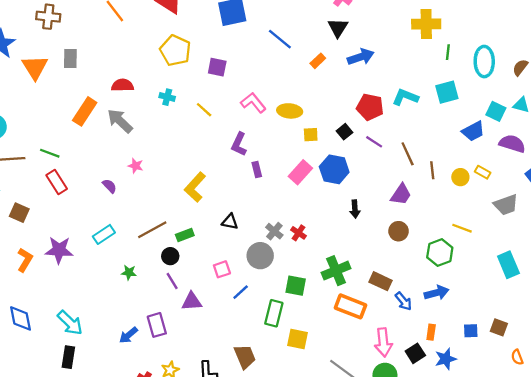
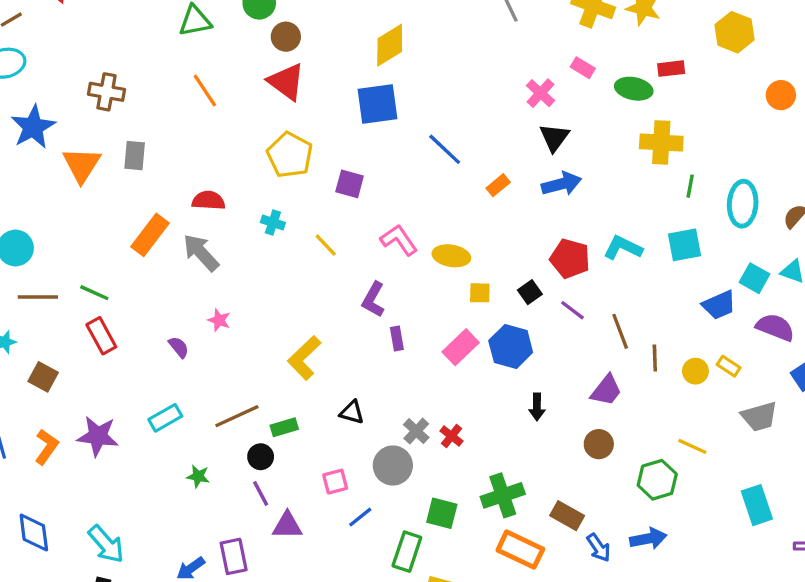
black triangle: (338, 28) -> (554, 137), moved

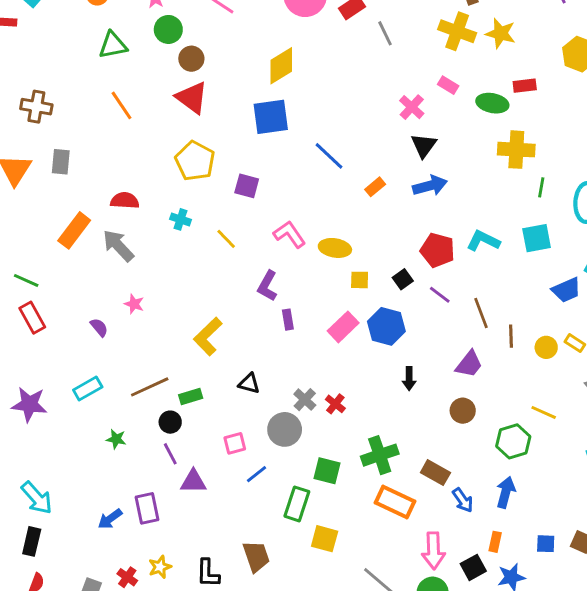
blue arrow: (648, 539) -> (506, 492), turned -64

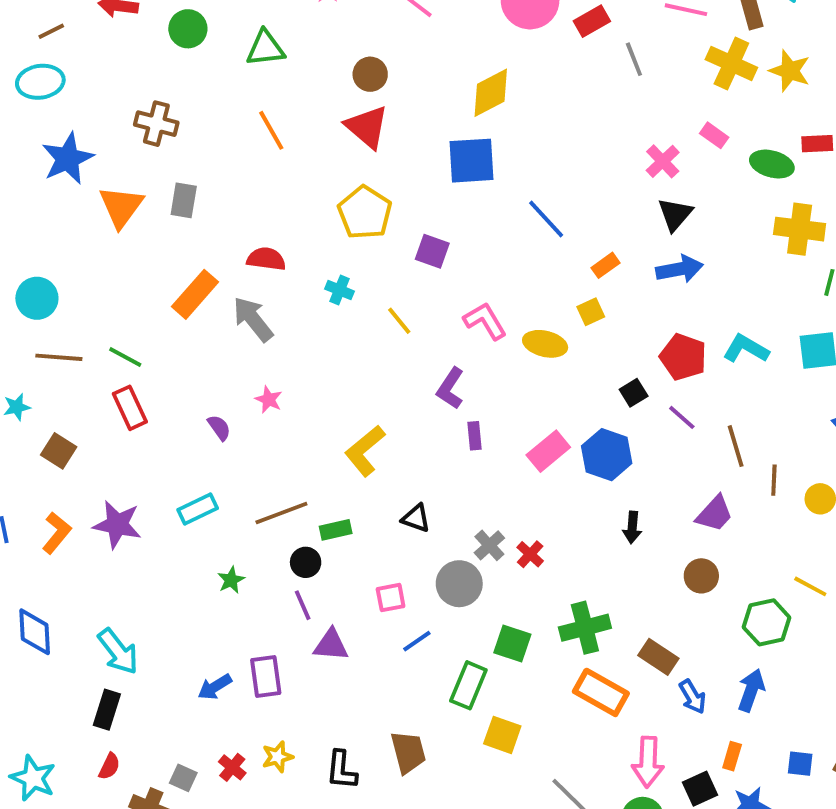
green circle: (168, 29) -> (188, 29), moved
yellow square: (360, 280) -> (591, 312), moved, turned -30
green star: (116, 439) -> (231, 580), turned 30

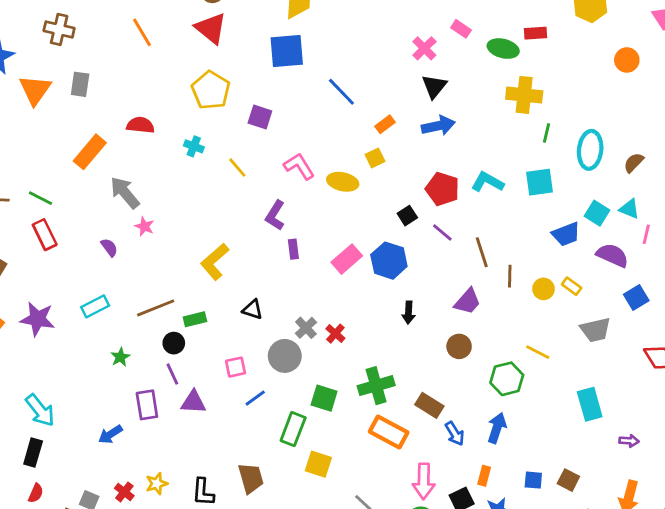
gray arrow: (253, 319) -> (125, 193), moved
purple rectangle: (266, 676) -> (147, 405), moved

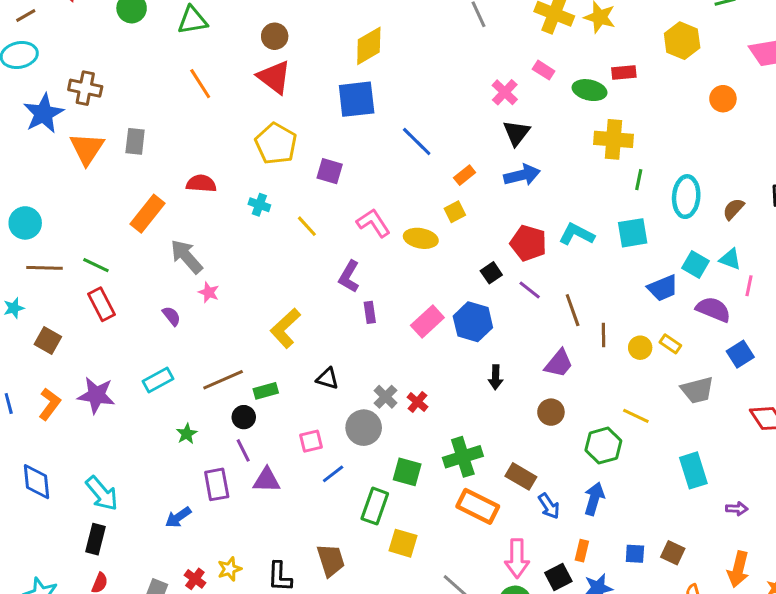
brown cross: (59, 29) -> (85, 88), moved

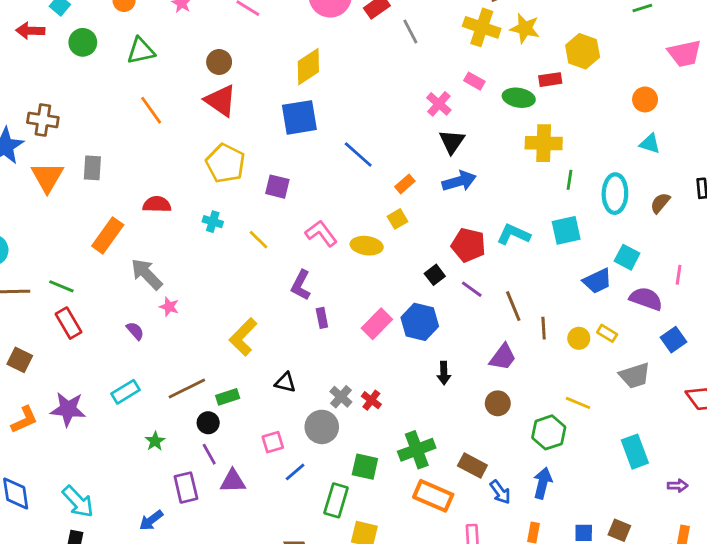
yellow hexagon: (682, 41) -> (583, 51), moved
cyan triangle: (730, 259) -> (650, 144), moved
orange L-shape: (50, 404) -> (24, 420), turned 32

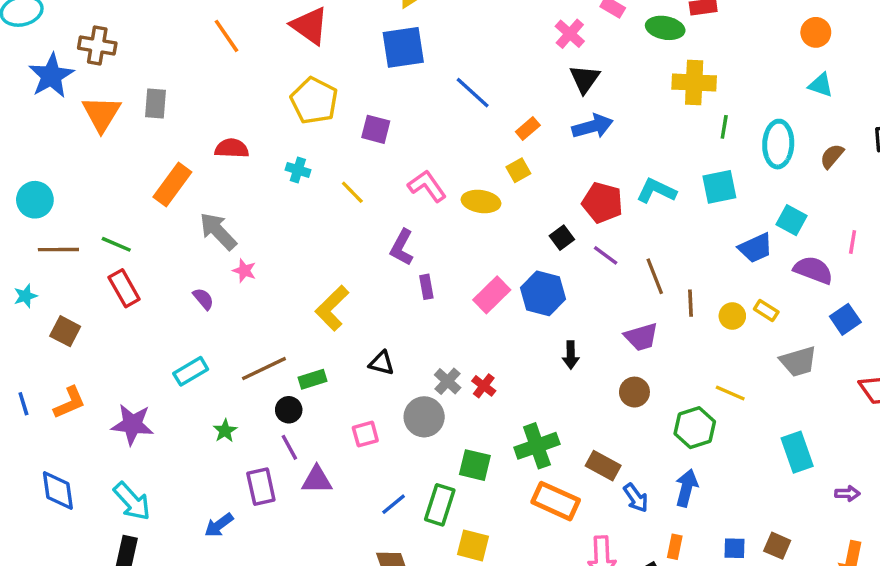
purple trapezoid: (503, 357) -> (641, 337), turned 36
purple star: (68, 409) -> (132, 424), moved
blue line: (295, 472) -> (394, 504), moved

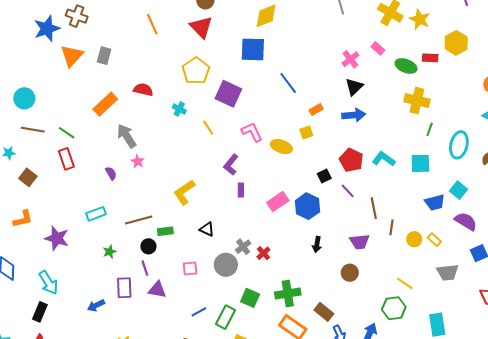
purple square: (376, 129) -> (228, 94), size x1.5
green hexagon: (695, 428) -> (394, 308), moved

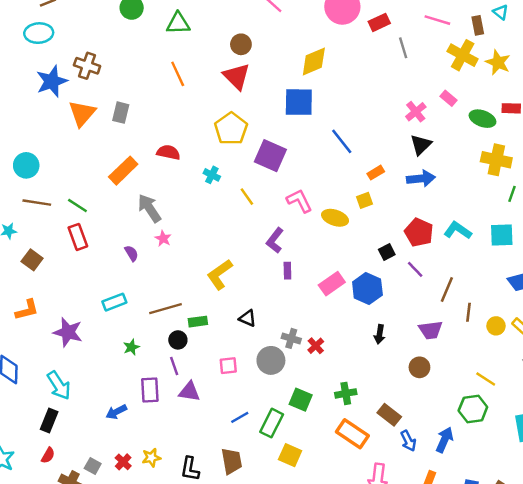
brown line: (374, 208) -> (447, 289), turned 35
gray cross: (243, 247) -> (291, 338), turned -35
green cross: (288, 293) -> (346, 393), size x0.7

